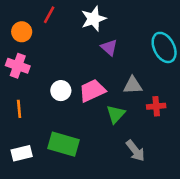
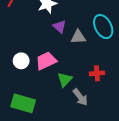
gray triangle: (133, 85) -> (78, 37), moved
gray arrow: (135, 151) -> (80, 97), moved

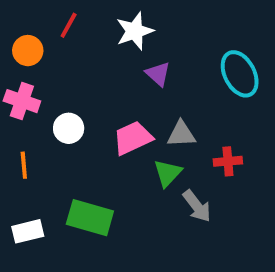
gray triangle: (78, 37) -> (181, 134), moved
white circle: (21, 61) -> (69, 128), moved

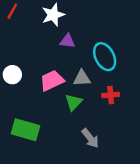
purple triangle: (158, 74) -> (67, 41), turned -35
cyan ellipse: (240, 74) -> (105, 57), moved
gray arrow: (197, 206) -> (90, 138), moved

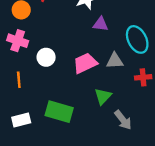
green triangle: (73, 102) -> (103, 96), moved

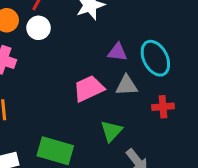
purple triangle: (100, 24) -> (117, 52), moved
white circle: (46, 57) -> (39, 28), moved

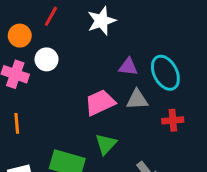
white circle: (39, 28) -> (46, 59), moved
green triangle: (111, 131) -> (106, 144), moved

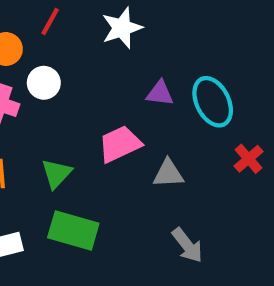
gray triangle: (137, 100) -> (168, 174), moved
red cross: (173, 120) -> (249, 159), moved, turned -36
green triangle: (106, 144) -> (56, 174), moved

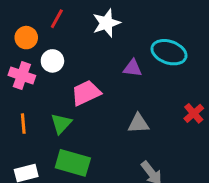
cyan ellipse: (213, 102) -> (169, 52), moved, turned -44
pink trapezoid: (120, 144) -> (86, 93), moved

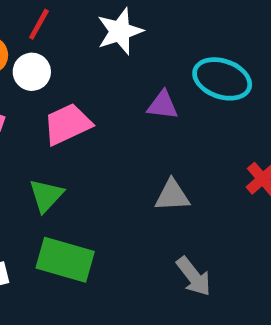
white circle: (52, 61) -> (32, 72), moved
pink trapezoid: (86, 93) -> (67, 124), moved

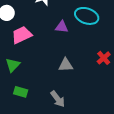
green rectangle: (65, 260) -> (21, 92), size x0.6
gray arrow: (194, 276) -> (58, 99), moved

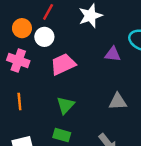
green triangle: (13, 65) -> (66, 105), moved

